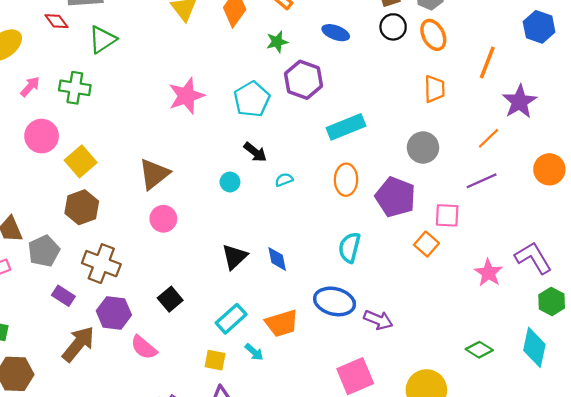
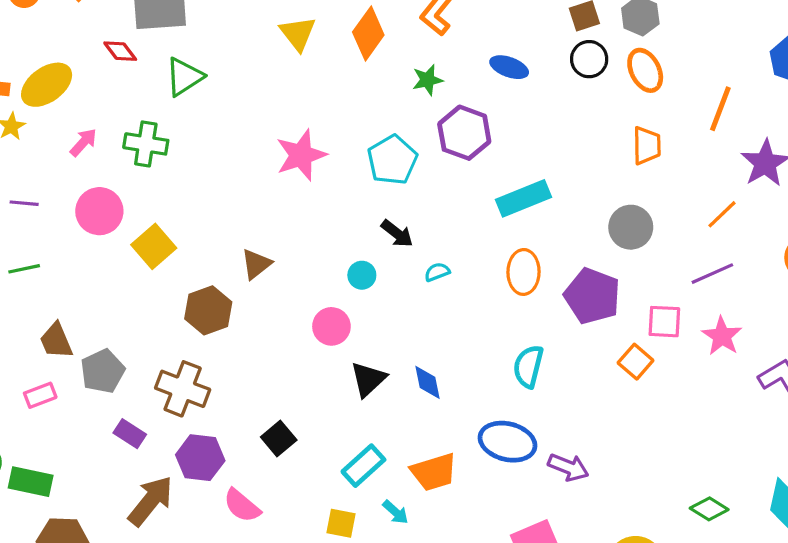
brown triangle: (154, 174) -> (256, 264), size x0.7
brown hexagon: (82, 207) -> (208, 310), moved
pink circle: (163, 219) -> (331, 326), moved
pink star: (488, 273) -> (722, 336), moved

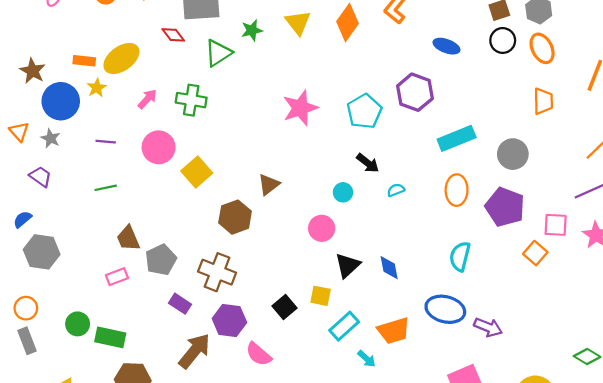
green star: (427, 80) -> (252, 30), moved
gray circle: (631, 227) -> (513, 154), moved
yellow square: (341, 523) -> (321, 296), moved

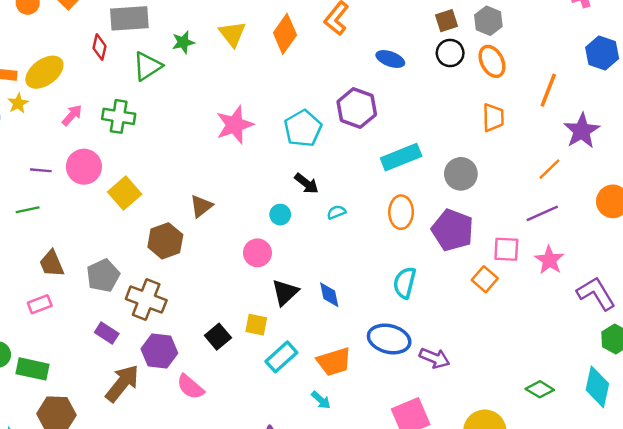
red diamond: (173, 35) -> (99, 47), turned 50
purple line: (106, 142) -> (41, 170), moved
gray pentagon: (161, 260) -> (103, 276), moved
cyan arrow: (367, 359) -> (321, 400), moved

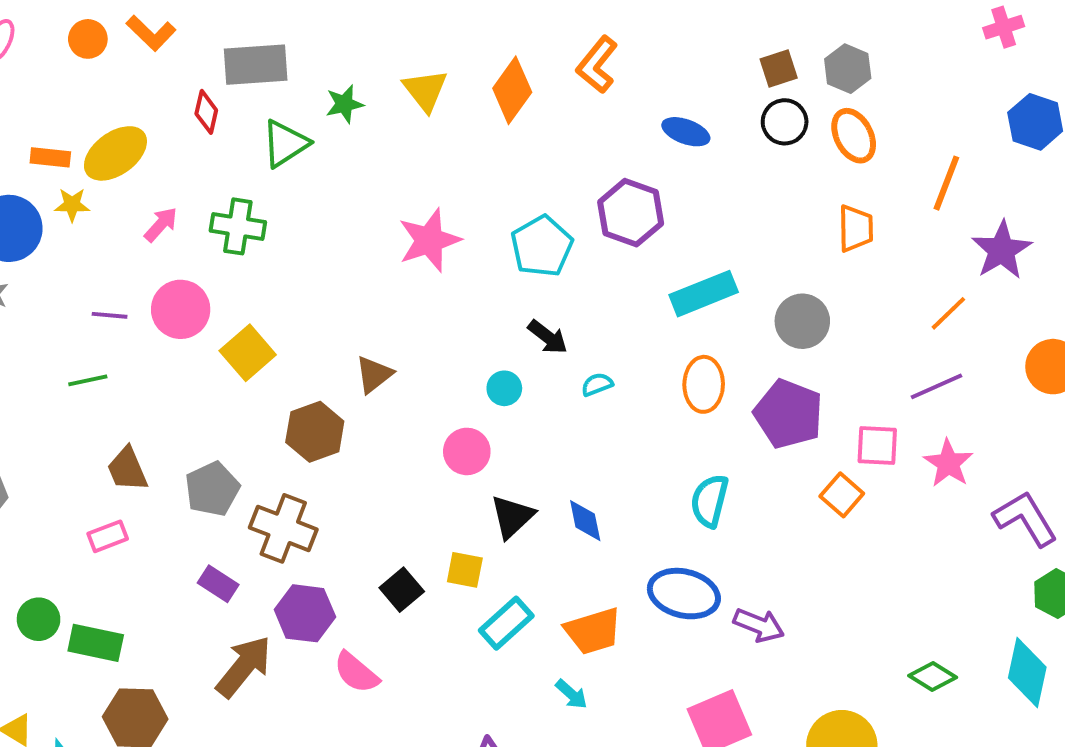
yellow star: (18, 103) -> (72, 205), turned 30

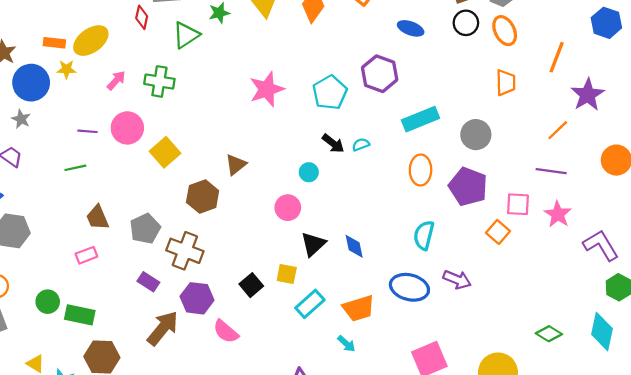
cyan semicircle: (597, 384) -> (361, 145), moved
purple line: (937, 386) -> (551, 171), turned 32
purple arrow: (759, 625) -> (457, 280), moved

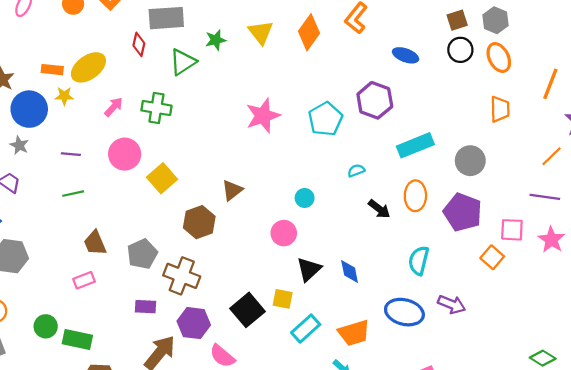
purple line: (88, 131) -> (71, 154), moved
black arrow: (333, 143) -> (379, 209), moved
purple rectangle: (148, 282) -> (145, 307), turned -30
black square: (251, 285) -> (248, 310), size x1.4

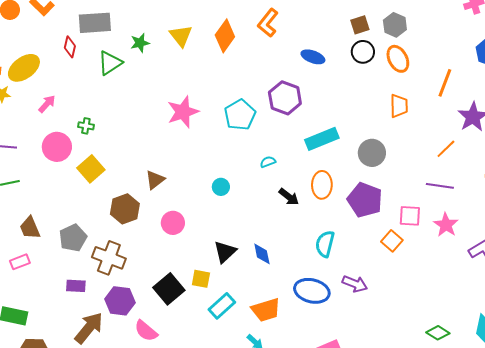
green cross: (156, 108) -> (86, 126), moved, size x0.6
pink circle: (284, 233) -> (173, 223), moved

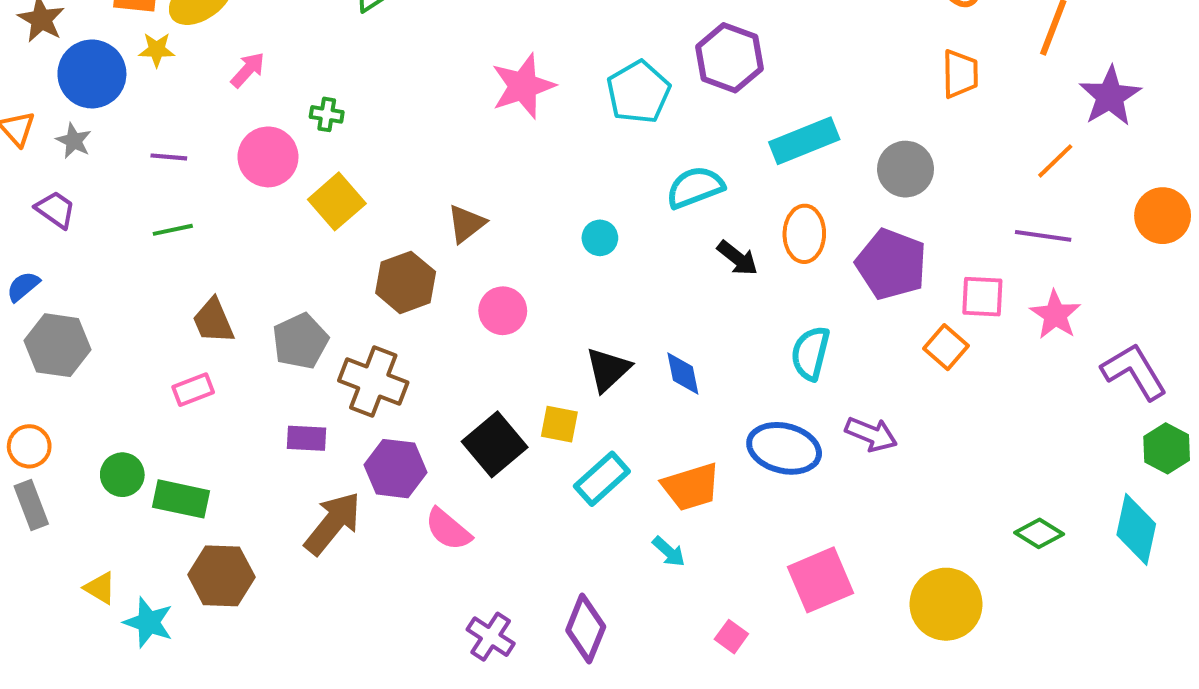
cyan semicircle: (268, 162) -> (695, 187), size x1.8

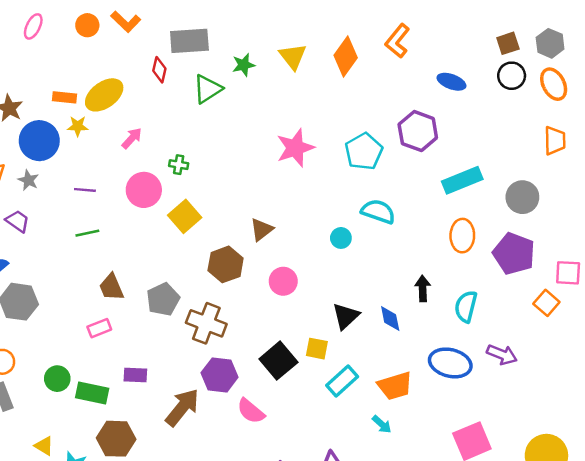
cyan semicircle: (695, 187) -> (378, 212), moved, turned 40
black arrow: (738, 258) -> (423, 288), moved, turned -130
purple rectangle: (306, 438) -> (135, 375), moved

